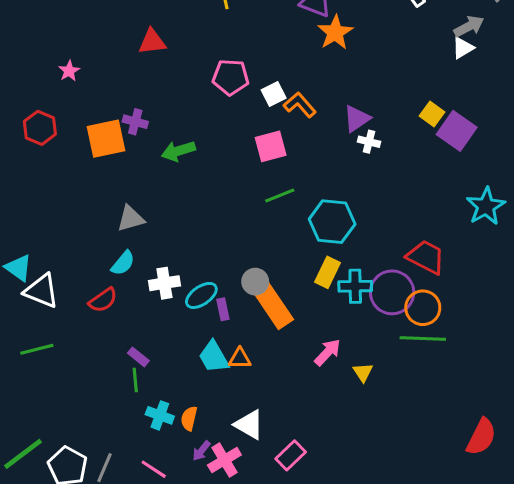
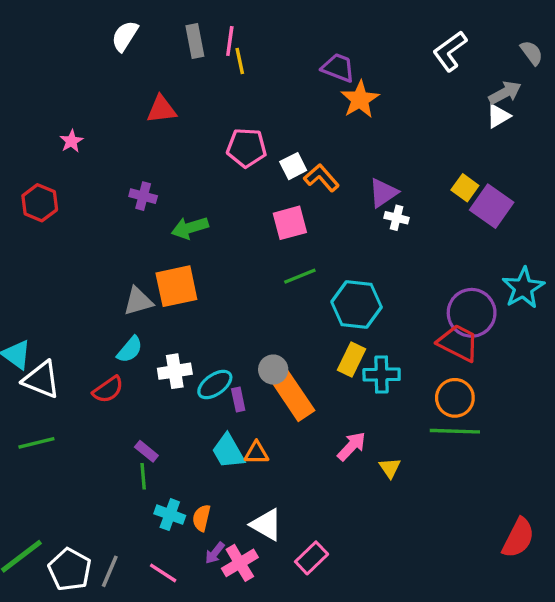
orange square: (106, 139) -> (176, 286), moved
purple circle: (392, 292) -> (472, 313), moved

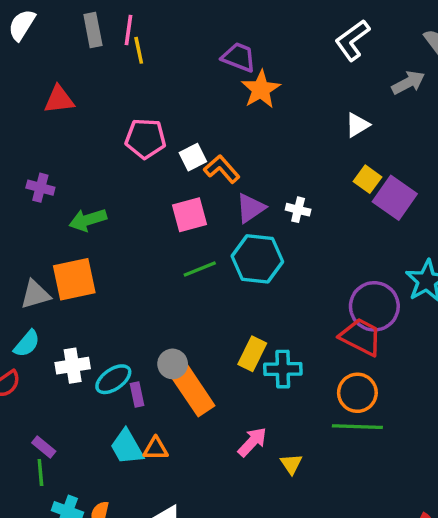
white triangle: (498, 116) -> (357, 125), moved
purple triangle: (383, 193) -> (251, 208), moved
cyan hexagon: (357, 304) -> (257, 259), moved

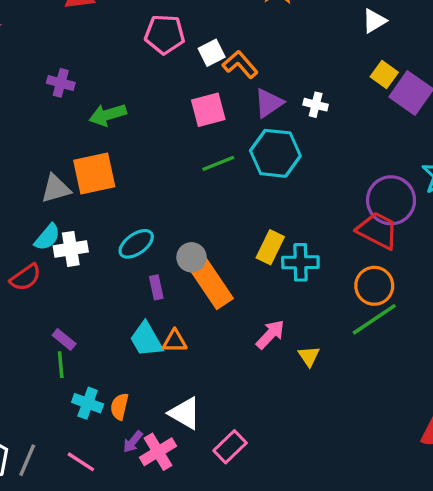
white cross: (73, 366) -> (71, 249), moved
cyan ellipse: (113, 379) -> (136, 244), moved
green line: (357, 427) -> (374, 319), turned -36

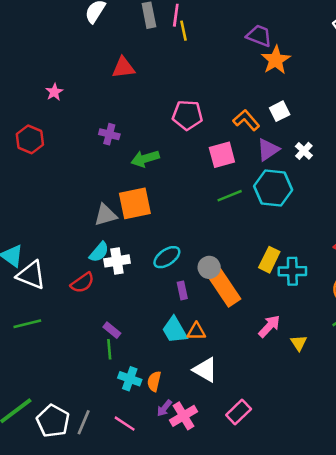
pink pentagon: (165, 34) -> (187, 115), moved
white square: (212, 53) -> (280, 111), moved
white cross: (316, 105) -> (304, 151), turned 30
white triangle: (185, 413) -> (205, 370), moved

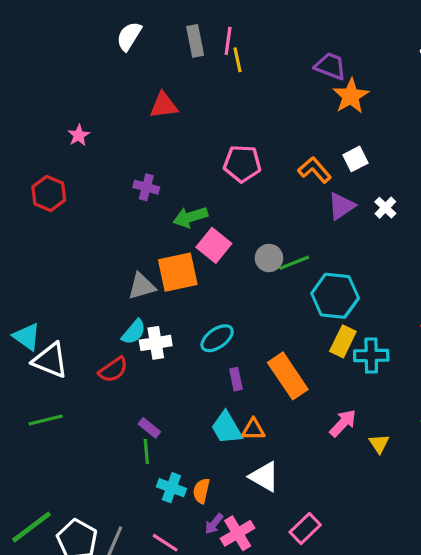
pink square: (222, 155) -> (214, 245), moved, turned -36
cyan hexagon: (273, 188) -> (335, 296), moved
gray circle: (209, 267) -> (269, 258), moved

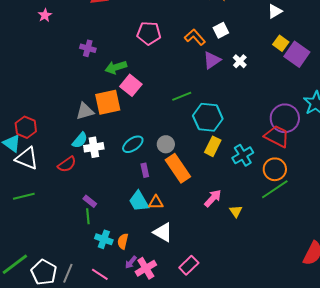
red hexagon: (49, 193) -> (26, 127), moved
gray circle: (269, 258) -> (166, 144), moved
cyan cross: (371, 356) -> (243, 155), moved, turned -30

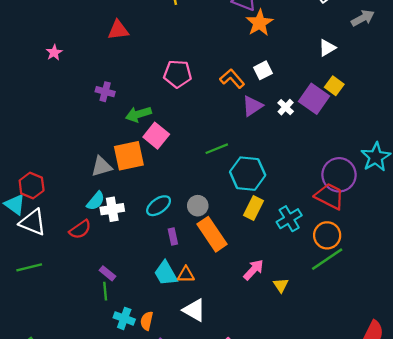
purple square: (297, 54) -> (314, 99), moved

